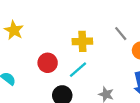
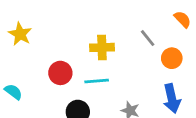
cyan line: (78, 70) -> (97, 81), turned 36

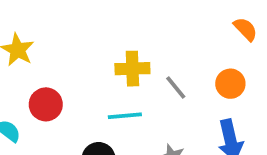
gray line: (148, 38) -> (176, 87), moved
red circle: (60, 73) -> (46, 104), moved

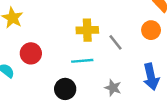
orange circle: (230, 84) -> (151, 30), moved

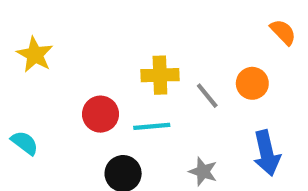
orange circle: (151, 30) -> (252, 83), moved
red circle: (31, 53) -> (101, 114), moved

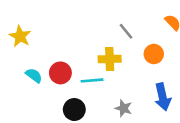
yellow cross: (160, 75) -> (110, 59), moved
gray line: (207, 96) -> (126, 31), moved
cyan semicircle: (25, 143) -> (34, 75), moved

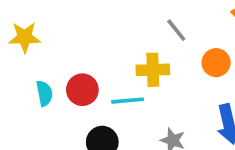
yellow star: (20, 36) -> (25, 37), turned -30
cyan semicircle: (34, 75) -> (44, 93), turned 42

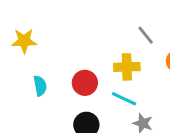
red circle: (82, 90) -> (85, 83), moved
cyan line: (128, 101) -> (124, 99), moved, turned 30

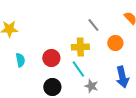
cyan line: (124, 99) -> (78, 69), turned 30

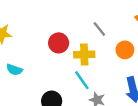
red circle: (51, 58) -> (59, 43), moved
cyan semicircle: (20, 60) -> (14, 70), turned 120

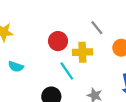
cyan line: (82, 80) -> (67, 71), moved

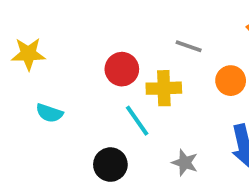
gray line: (97, 28) -> (189, 46), turned -32

